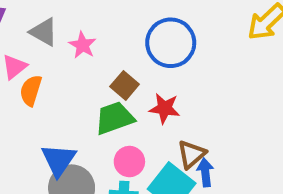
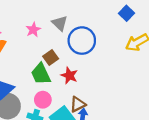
gray triangle: (44, 32) -> (60, 23), moved
green trapezoid: (115, 118) -> (41, 74), turned -110

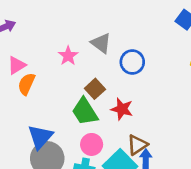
blue circle: (82, 41) -> (132, 62), size x0.7

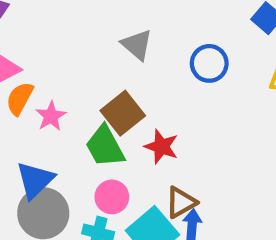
pink star: (68, 56) -> (51, 116), moved
blue circle: (132, 62) -> (209, 63), moved
brown square: (95, 89) -> (123, 113), size x1.4

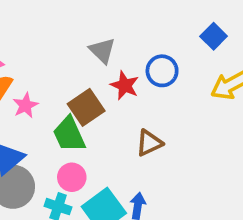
red star: (161, 147) -> (125, 85), moved
brown triangle: (181, 202) -> (149, 143), moved

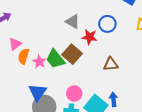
green trapezoid: (69, 134) -> (55, 59), moved
brown triangle: (149, 143) -> (111, 64), turned 35

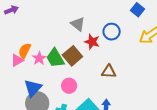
pink triangle: (15, 44) -> (17, 60), moved
pink circle: (74, 93) -> (69, 86), moved

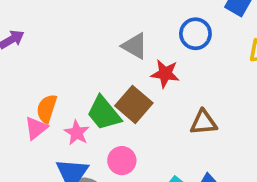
blue circle: (112, 32) -> (195, 34), moved
pink star: (39, 58) -> (77, 133), moved
pink circle: (69, 86) -> (122, 161), moved

